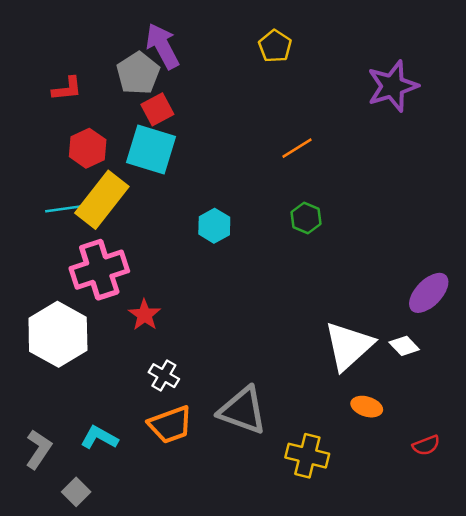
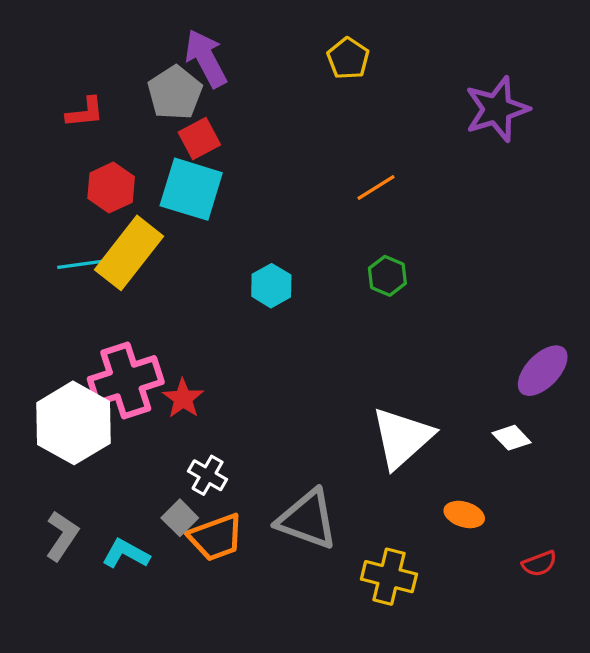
pink cross: (99, 270) -> (126, 380), moved
white triangle: (349, 346) -> (402, 438), moved
gray L-shape: (39, 449) -> (62, 536), moved
gray square: (76, 492) -> (180, 518), moved

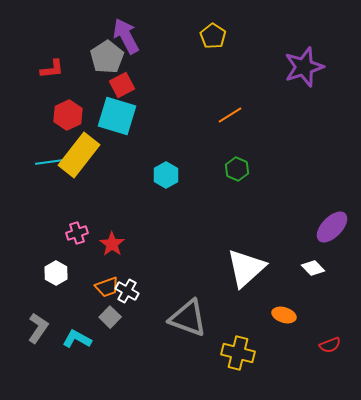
pink cross: (126, 380) -> (77, 233), size x0.5
white hexagon: (73, 423) -> (56, 273), moved, size x0.5
orange trapezoid: (216, 537) -> (107, 287), moved, size x0.7

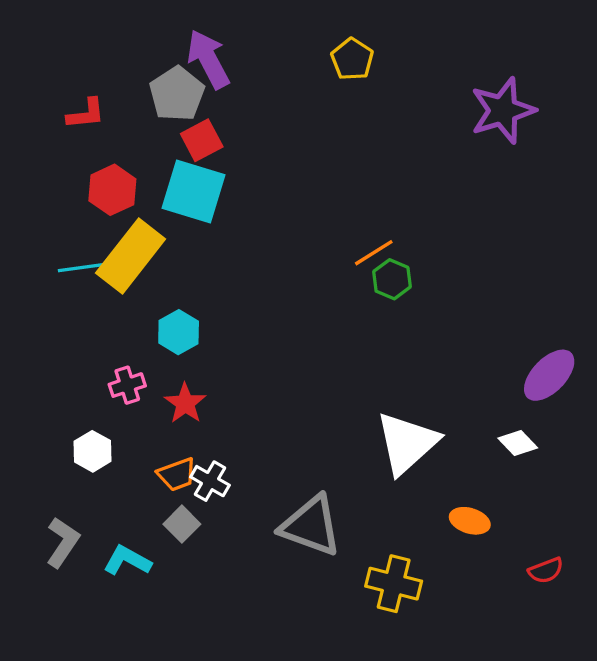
orange line: (230, 115) -> (374, 253), moved
cyan hexagon: (166, 175) -> (179, 332), moved

